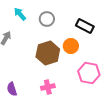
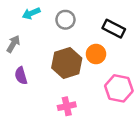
cyan arrow: (20, 14) -> (31, 13), turned -72
purple semicircle: (12, 89) -> (21, 76), moved

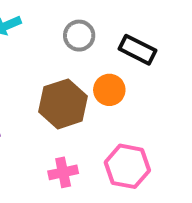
gray circle: (65, 20) -> (79, 36), moved
pink hexagon: (119, 88) -> (127, 166), moved

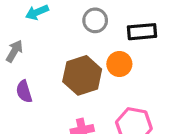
black rectangle: (137, 50) -> (142, 32), turned -32

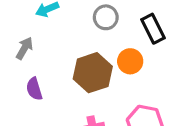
black rectangle: (142, 32) -> (153, 29), turned 68

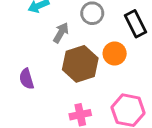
gray arrow: (24, 48) -> (61, 33), moved

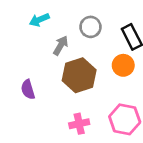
orange circle: (115, 54) -> (123, 65), moved

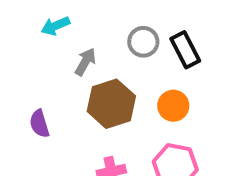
gray circle: (91, 27) -> (143, 42), moved
orange circle: (123, 65) -> (173, 106), moved

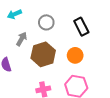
gray circle: (143, 42) -> (46, 22), moved
gray arrow: (85, 62) -> (22, 39), moved

